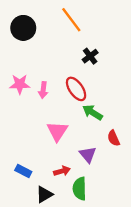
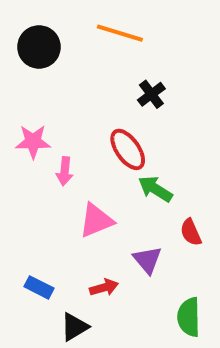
orange line: (71, 20) -> (120, 33), turned -36
pink arrow: (43, 90) -> (65, 171), moved
pink triangle: (57, 131) -> (96, 220), turned 35
green semicircle: (80, 189) -> (189, 317), moved

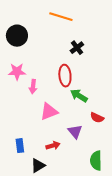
black circle: (39, 47) -> (17, 36), moved
red ellipse: (128, 149) -> (65, 76), turned 30
red semicircle: (191, 232) -> (97, 118), turned -40
blue rectangle: (39, 287) -> (20, 146), turned 56

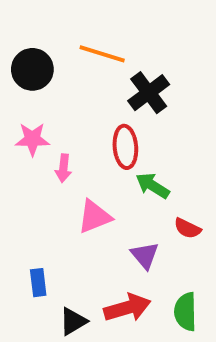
orange line: (61, 17) -> (102, 54), moved
black cross: (77, 48) -> (149, 93), size x1.5
red arrow: (53, 146) -> (127, 308), moved, size x1.6

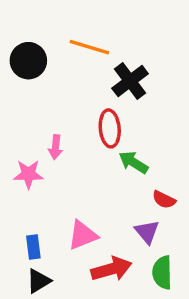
pink star: (32, 139) -> (28, 174), moved
pink triangle: (94, 217) -> (83, 235), moved
purple triangle: (145, 255) -> (147, 232), moved
black triangle: (73, 321) -> (39, 281), moved

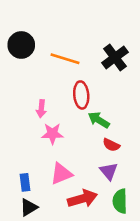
orange line: (89, 47) -> (65, 59), moved
black cross: (130, 81) -> (115, 57), moved
pink star: (28, 174) -> (52, 134), moved
red semicircle: (164, 200) -> (111, 145), moved

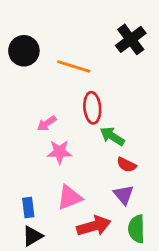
black cross: (115, 57) -> (131, 39), moved
pink arrow: (41, 109) -> (47, 123), turned 49

